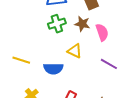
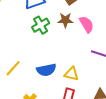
yellow triangle: (75, 51) -> (71, 74), moved
yellow line: (21, 60) -> (13, 68), turned -54

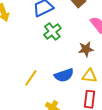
brown star: (65, 20) -> (86, 49), moved

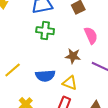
green cross: (52, 32) -> (45, 31), turned 30

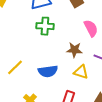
yellow triangle: (70, 83) -> (81, 72), moved

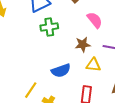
yellow line: (15, 67) -> (31, 90), moved

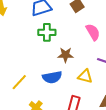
brown star: (83, 44) -> (66, 55), moved
yellow line: (31, 90) -> (19, 82), moved

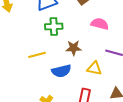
pink semicircle: (93, 32) -> (100, 24), turned -42
yellow line: (19, 82) -> (37, 55), moved, turned 36

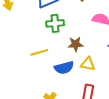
yellow triangle: (94, 68) -> (88, 64), moved

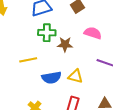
brown star: (76, 44) -> (65, 44), moved

